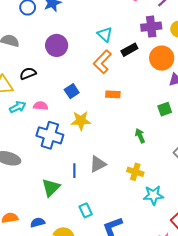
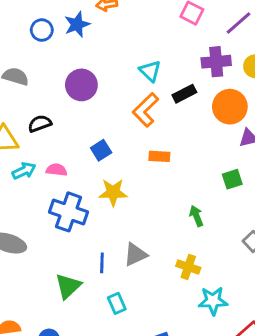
cyan rectangle: (86, 210) -> (117, 303), moved

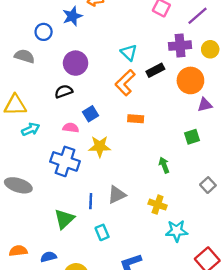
blue circle: (42, 30) -> (44, 32), moved
black semicircle: (40, 124) -> (64, 91), moved
pink semicircle: (57, 170) -> (71, 128), moved

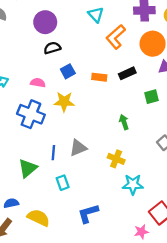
black rectangle: (155, 70) -> (127, 73), moved
orange L-shape: (125, 83) -> (116, 37), moved
black semicircle: (64, 91) -> (52, 48), moved
blue square: (90, 114) -> (68, 71), moved

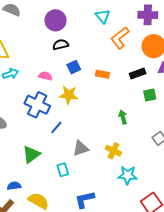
black rectangle: (127, 73) -> (138, 74), moved
gray triangle: (78, 148) -> (81, 148), moved
blue line: (53, 153) -> (56, 127), moved, turned 32

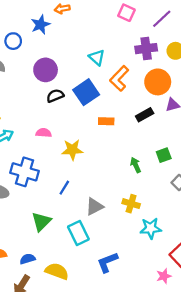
blue square: (74, 67) -> (86, 92), moved, size x1.6
green square: (150, 95) -> (164, 155), moved
blue cross: (37, 105) -> (24, 172), moved
cyan rectangle: (63, 170) -> (78, 233), size x1.5

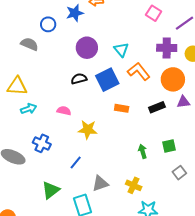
purple circle: (46, 70) -> (87, 48), moved
orange L-shape: (119, 78) -> (139, 71), turned 90
blue cross: (24, 172) -> (42, 143), size x0.7

